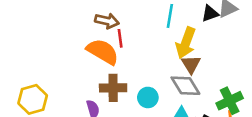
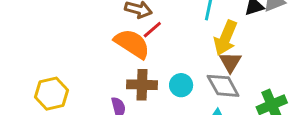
red line: (120, 38) -> (152, 30), turned 54
cyan circle: (148, 97) -> (181, 85), moved

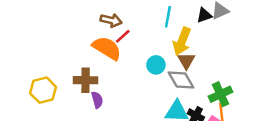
brown cross: (142, 85) -> (86, 80), moved
cyan circle: (181, 85) -> (156, 65), moved

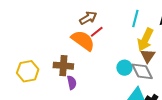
brown arrow: (111, 20) -> (88, 18), turned -48
cyan circle: (156, 65) -> (124, 68), moved

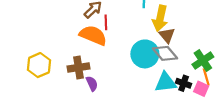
red line: (97, 32) -> (106, 22), turned -40
cyan circle: (124, 68) -> (145, 54), size x1.6
yellow hexagon: (28, 71) -> (39, 65), moved

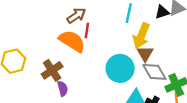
gray diamond: (165, 53) -> (154, 72), moved
brown cross: (78, 67) -> (52, 70), turned -35

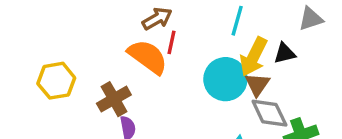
black triangle: (162, 12) -> (285, 53), moved
cyan circle: (120, 68) -> (225, 79), moved

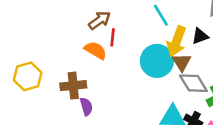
cyan line: (237, 21) -> (161, 15), turned -40
orange semicircle: (148, 57) -> (96, 50), size x0.7
brown cross: (114, 99) -> (73, 86), turned 30

